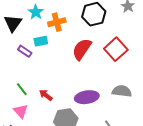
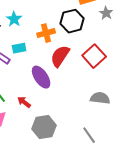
orange cross: (57, 22) -> (46, 33), moved
purple ellipse: (87, 97) -> (41, 77), moved, turned 65

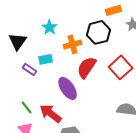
cyan star: (14, 19) -> (50, 27), moved
red arrow: (24, 102) -> (51, 113), size x1.6

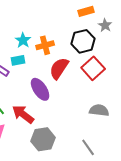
cyan star: (50, 27) -> (23, 40), moved
black hexagon: (99, 32) -> (83, 41), moved

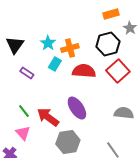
cyan rectangle: (18, 60) -> (55, 64), moved, turned -48
red semicircle: (59, 68) -> (84, 71), turned 60
purple ellipse: (40, 89) -> (77, 108), moved

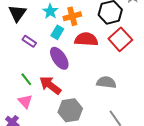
purple ellipse: (77, 108) -> (59, 58), moved
gray semicircle: (124, 113) -> (106, 82), moved

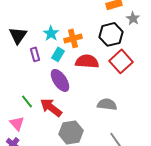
purple rectangle: (29, 41) -> (35, 54), moved, turned 40
pink triangle: (25, 101) -> (17, 123), moved

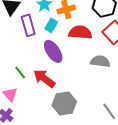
purple rectangle: (35, 54) -> (28, 25), size x1.5
gray semicircle: (107, 104) -> (100, 61), moved

